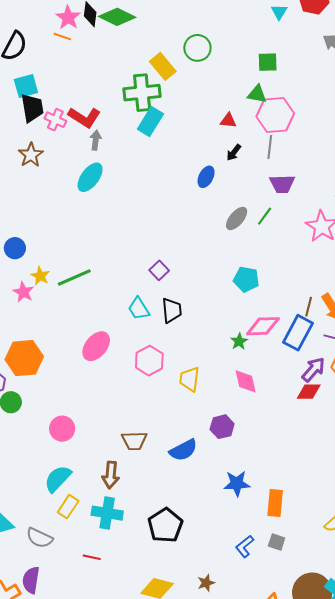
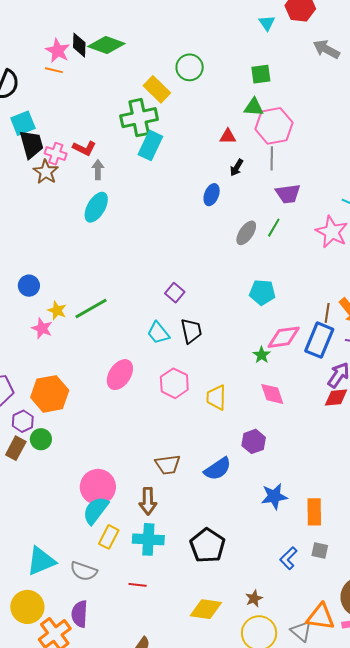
red L-shape: (84, 117) -> (84, 148), size x0.7
brown star: (31, 155) -> (46, 172), moved
pink circle: (62, 429) -> (98, 487), moved, size x1.4

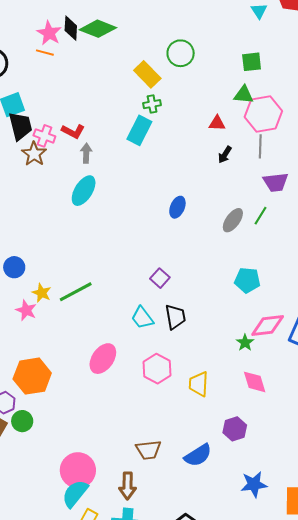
green cross: (139, 118) -> (152, 104), moved, size x0.5
blue ellipse: (212, 195) -> (177, 207), moved

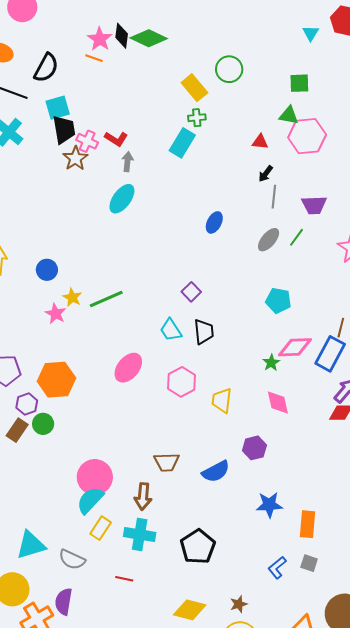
gray line: (260, 146) -> (274, 197), moved

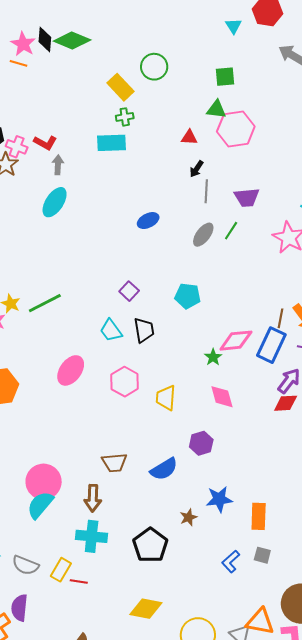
cyan rectangle: (182, 143) -> (111, 143), turned 60
blue ellipse: (214, 222) -> (148, 221), turned 40
cyan pentagon: (278, 301) -> (188, 296), moved
yellow rectangle: (101, 528) -> (61, 570), moved
brown star: (239, 604) -> (188, 517), moved

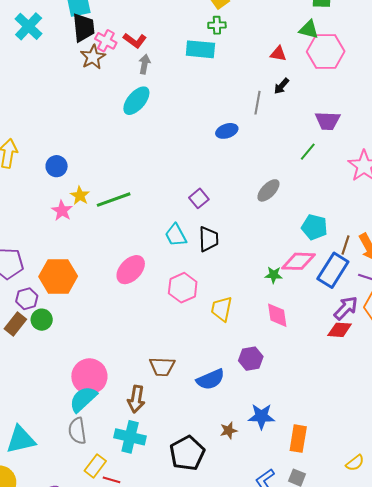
gray line: (206, 191) -> (257, 103), moved
gray ellipse: (203, 235) -> (268, 190), moved
cyan pentagon: (188, 296) -> (314, 227), moved
green star: (213, 357) -> (274, 275), turned 30
gray semicircle: (25, 565) -> (77, 431), moved, turned 52

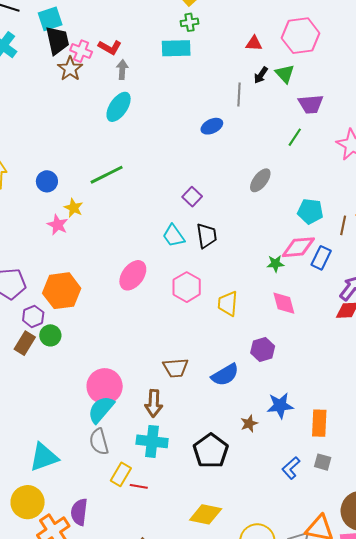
green triangle: (309, 29) -> (285, 74), moved, turned 40
green line: (114, 200) -> (107, 175), moved
blue rectangle: (333, 270) -> (321, 258), moved, size x0.7

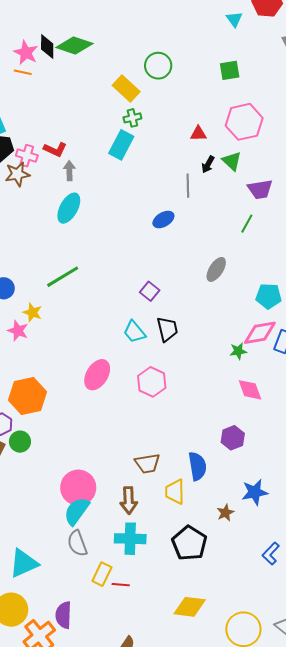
cyan rectangle: (176, 48) -> (121, 145), turned -56
brown star: (70, 69) -> (17, 174), turned 30
yellow trapezoid: (228, 304) -> (175, 492), moved
blue semicircle: (225, 375) -> (197, 466), turned -64

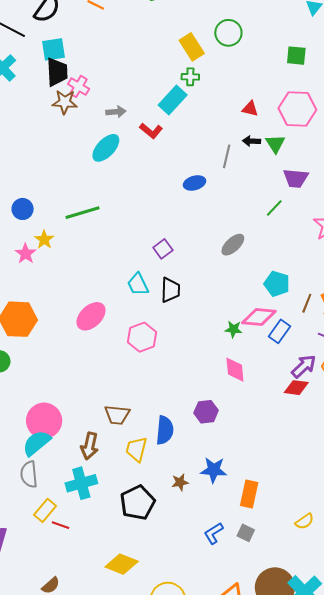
red L-shape: (55, 149) -> (151, 131), moved
black arrow: (208, 165) -> (252, 141), turned 48
gray arrow: (69, 171) -> (116, 112), turned 72
cyan cross: (130, 539) -> (81, 483), turned -32

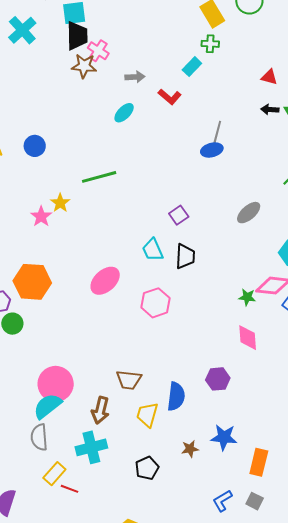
cyan rectangle: (173, 100) -> (192, 67), size x0.7
cyan ellipse: (106, 148) -> (124, 113), size x0.7
gray line: (227, 156) -> (217, 133), moved
blue circle: (23, 209) -> (35, 146), moved
black pentagon: (138, 503) -> (147, 468), size x0.7

